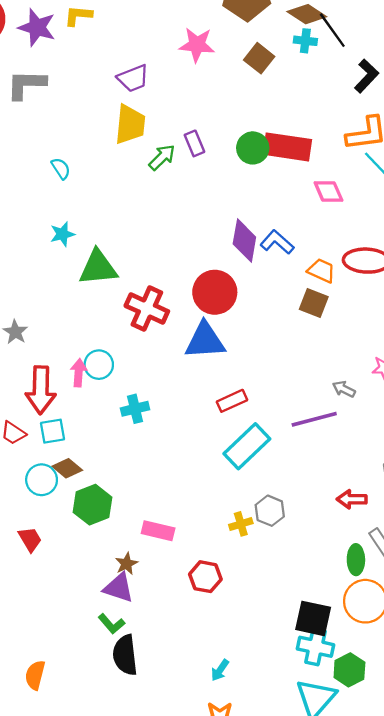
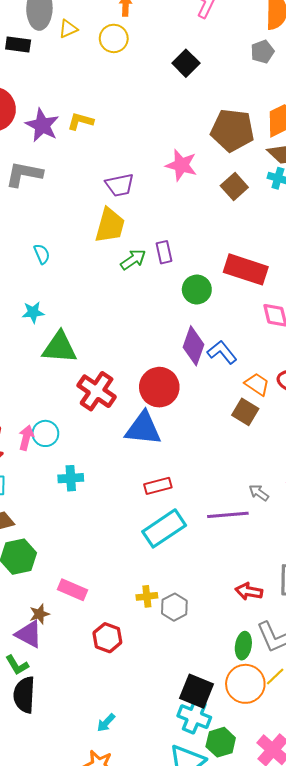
green circle: (253, 148) -> (197, 289), moved
gray hexagon: (270, 511) -> (174, 607), moved

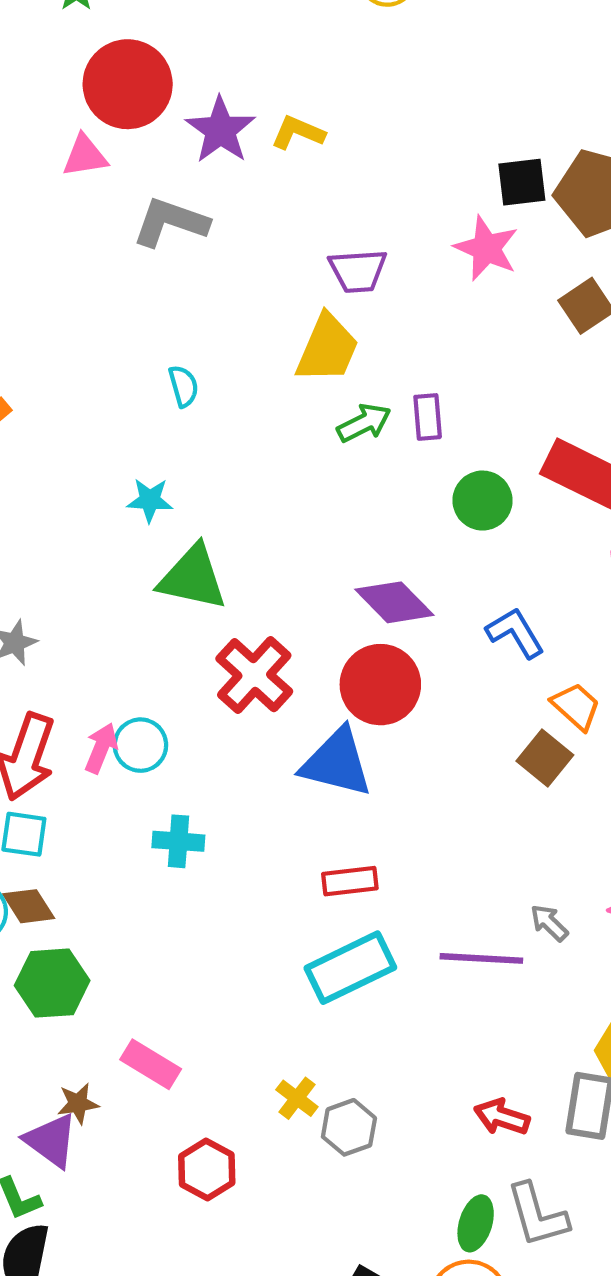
black square: (186, 63) -> (522, 182), moved, turned 30
purple diamond: (193, 346) -> (394, 602), moved, turned -72
yellow cross: (147, 596) -> (297, 1098), turned 36

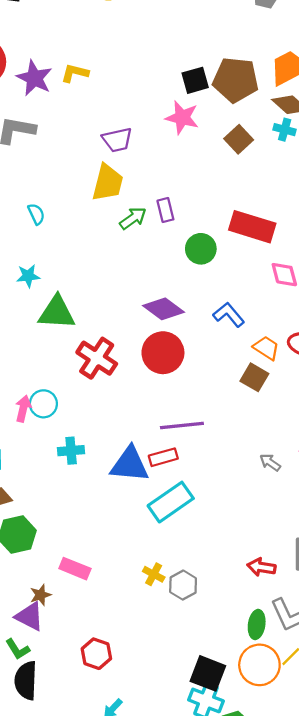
blue triangle: (337, 763) -> (130, 464), moved
purple line: (481, 958) -> (182, 425), moved
red hexagon: (207, 1170) -> (96, 654), moved

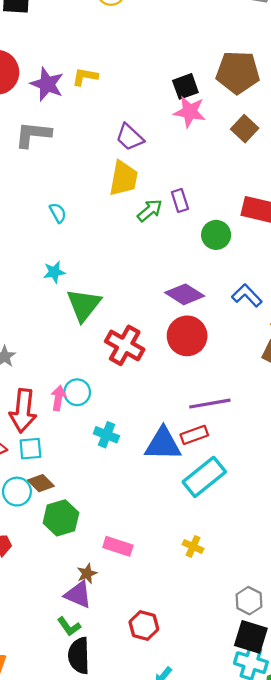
black square: (195, 80) -> (185, 86), moved
purple trapezoid: (117, 140) -> (130, 137), turned 60
green triangle: (57, 313) -> (84, 305), turned -51
cyan cross: (71, 451) -> (106, 435), turned 30
gray hexagon: (183, 585) -> (249, 601), moved

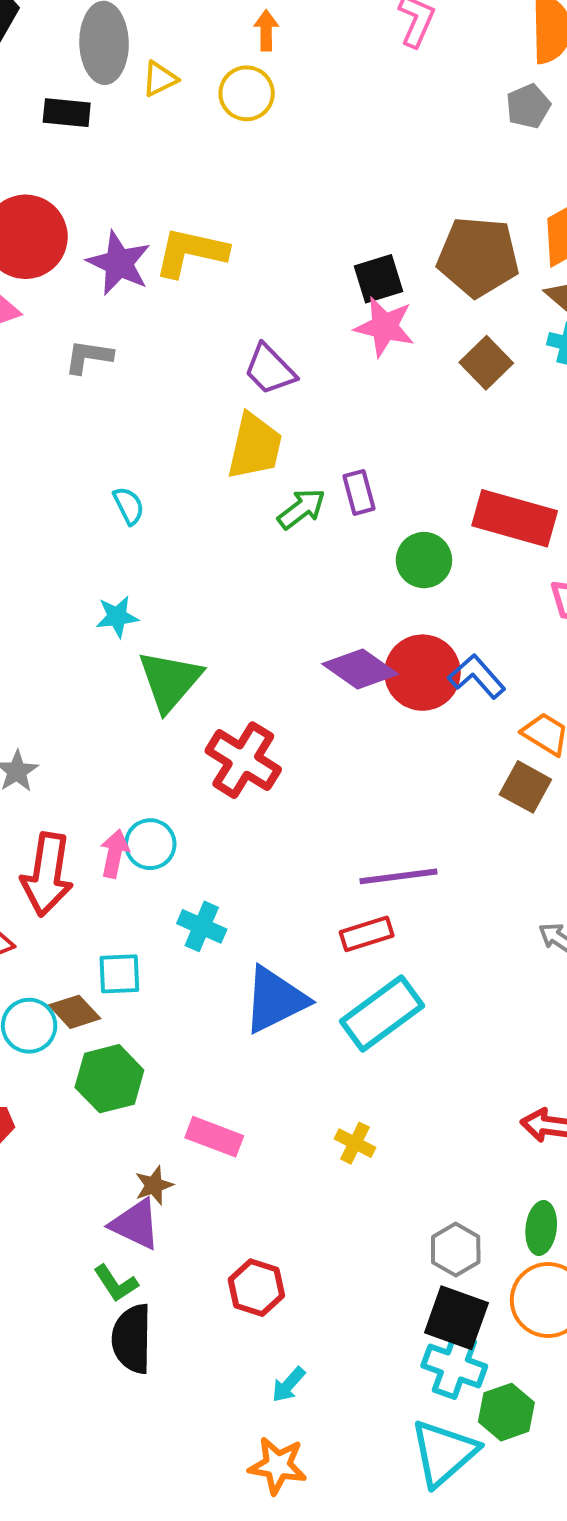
yellow L-shape: (85, 77) -> (191, 252), size x1.5
gray L-shape: (33, 135) -> (89, 357), size x0.7
red circle: (187, 336) -> (422, 673), moved
blue triangle: (163, 444) -> (275, 1000), moved, turned -30
cyan square: (30, 449) -> (119, 974), moved

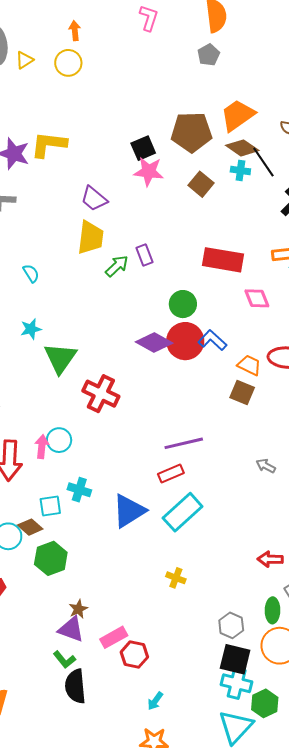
green circle: (424, 560) -> (183, 304), moved
cyan cross: (202, 926) -> (79, 490), moved
pink rectangle: (214, 1137) -> (114, 637), moved, turned -44

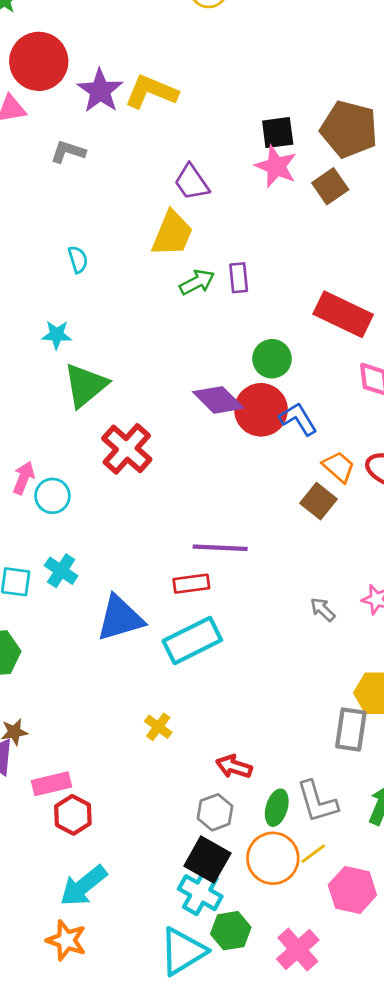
brown square: (201, 184) -> (330, 186), moved
pink arrow: (42, 447) -> (24, 478), moved
red arrow: (270, 559) -> (234, 767), moved
cyan arrow: (155, 701) -> (83, 886), size x1.8

